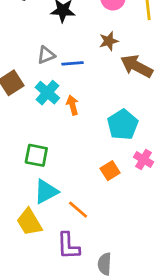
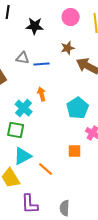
gray triangle: (46, 55) -> (23, 58), turned 32
cyan cross: (47, 93) -> (24, 108), moved
orange square: (110, 171) -> (75, 151), moved, turned 32
purple L-shape: (68, 246) -> (30, 204), moved

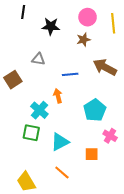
brown star: (68, 48) -> (83, 40), moved
blue line: (42, 64) -> (70, 74), moved
cyan triangle: (23, 156) -> (60, 142), moved

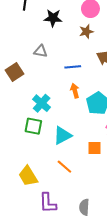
orange arrow: (58, 96) -> (75, 91), moved

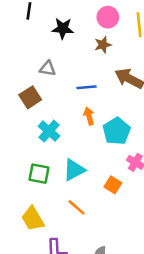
brown square: (15, 72) -> (30, 97), moved
green square: (33, 126) -> (39, 174), moved
orange square: (95, 148) -> (113, 185), turned 32

